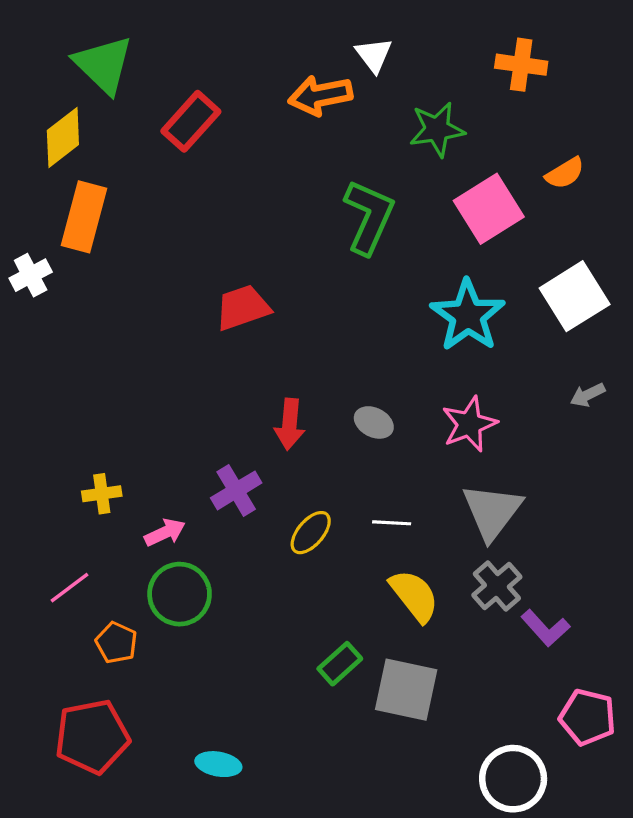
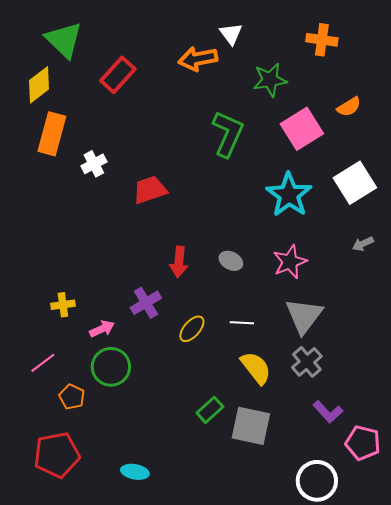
white cross: (31, 275) -> (94, 164), moved
purple L-shape: (545, 628) -> (328, 412), moved

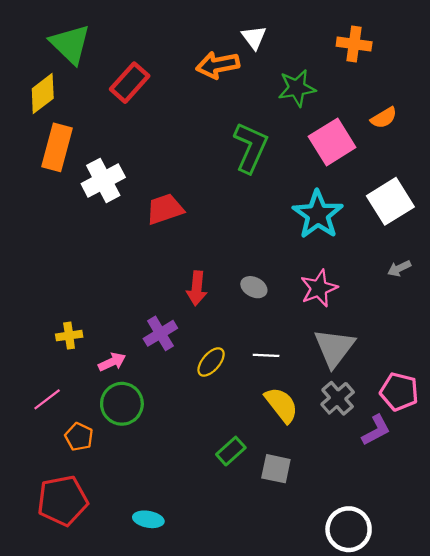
white cross: (94, 164) -> (103, 180), size x1.5
purple L-shape: (328, 412) -> (376, 430), moved, turned -76
gray square: (251, 426) -> (276, 469), size x0.7
pink pentagon: (363, 443) -> (399, 392), moved

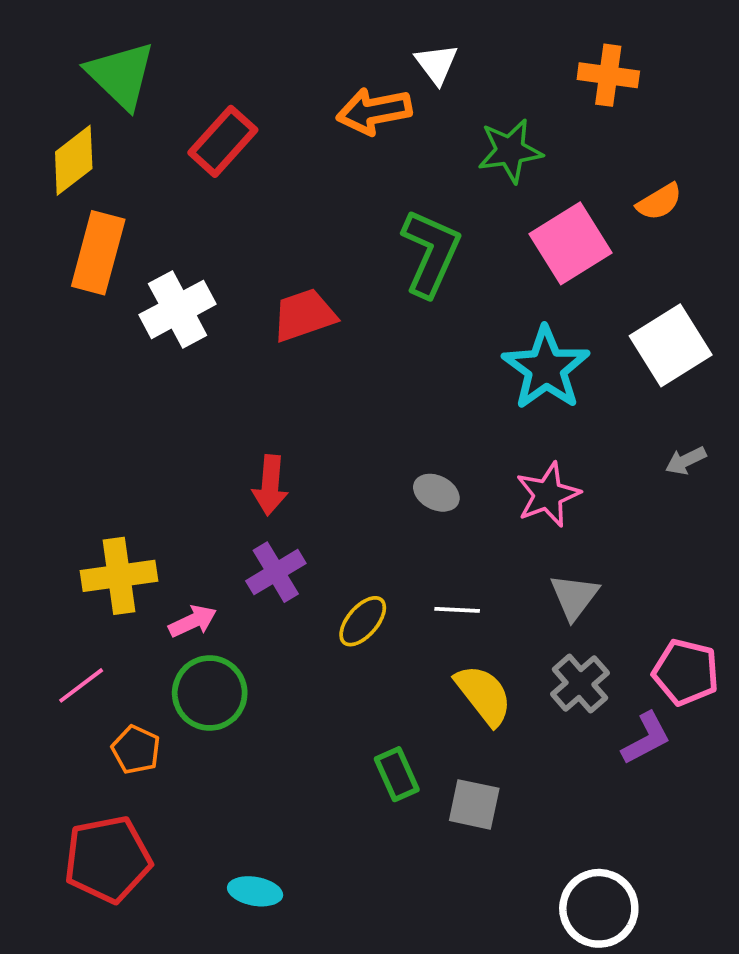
red trapezoid: (165, 209) -> (304, 315), moved
red arrow: (197, 288) -> (270, 485), moved
yellow cross: (69, 336) -> (119, 576), size x1.6
gray triangle: (334, 348) -> (574, 597), size x0.7
green rectangle: (231, 451) -> (397, 774), turned -72

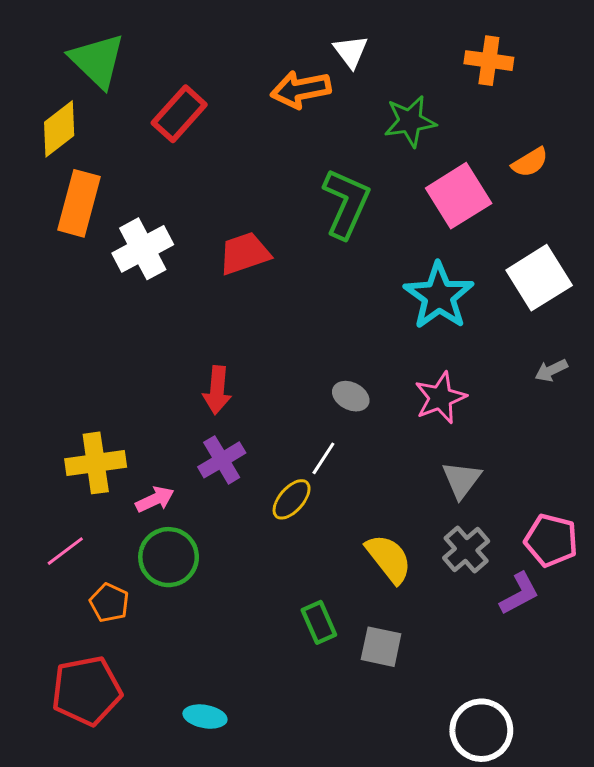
white line: (457, 610) -> (323, 458), moved, turned -60

